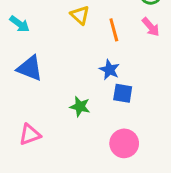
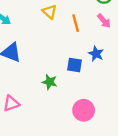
blue star: (109, 70) -> (96, 54), moved
blue square: (123, 93) -> (75, 65), moved

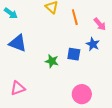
pink arrow: (104, 21) -> (100, 24), moved
green star: (50, 82) -> (52, 61), moved

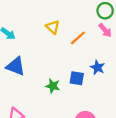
orange line: (75, 17) -> (78, 38), turned 63
pink arrow: (100, 24) -> (105, 30), moved

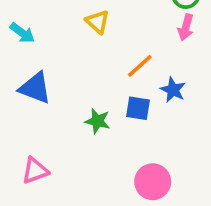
pink arrow: (105, 30) -> (186, 27), turned 56
orange line: (78, 38) -> (140, 66), moved

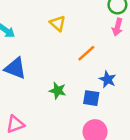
blue star: (173, 90) -> (107, 79), moved
blue square: (138, 108) -> (91, 98), moved

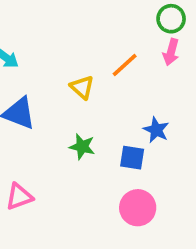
yellow triangle: (58, 23) -> (82, 87), moved
orange line: (86, 53) -> (125, 65), moved

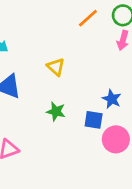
orange line: (125, 65) -> (88, 18), moved
pink circle: (138, 208) -> (116, 139), moved

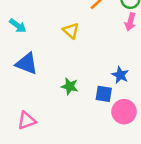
yellow triangle: (56, 67) -> (71, 31), moved

